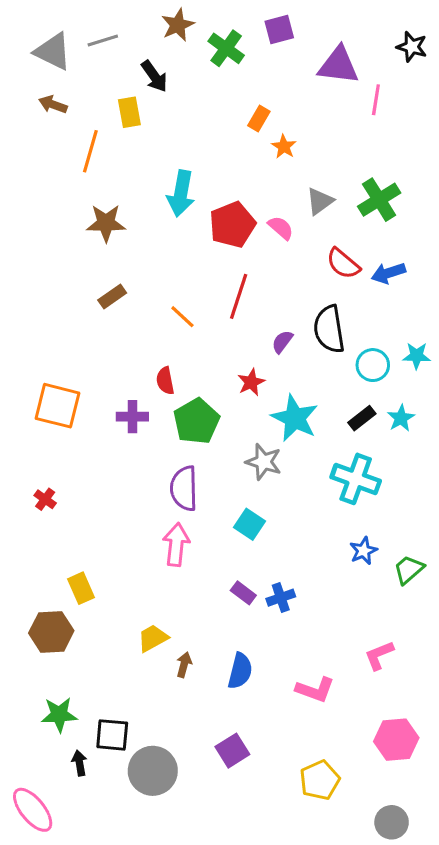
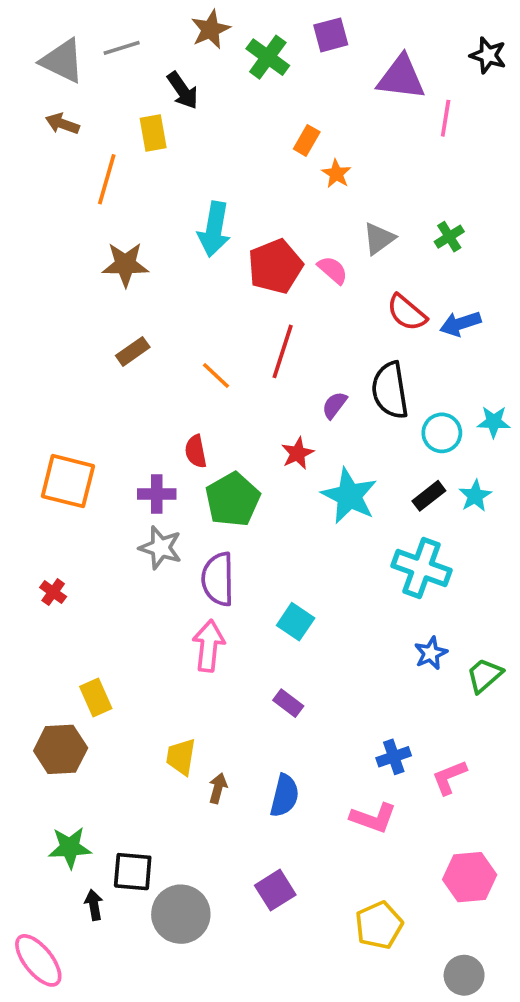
green cross: (379, 200) -> (449, 237), size x0.6
gray star: (264, 462) -> (160, 548), moved
blue cross: (281, 598) -> (394, 757), moved
yellow trapezoid: (153, 638) -> (181, 757), turned -52

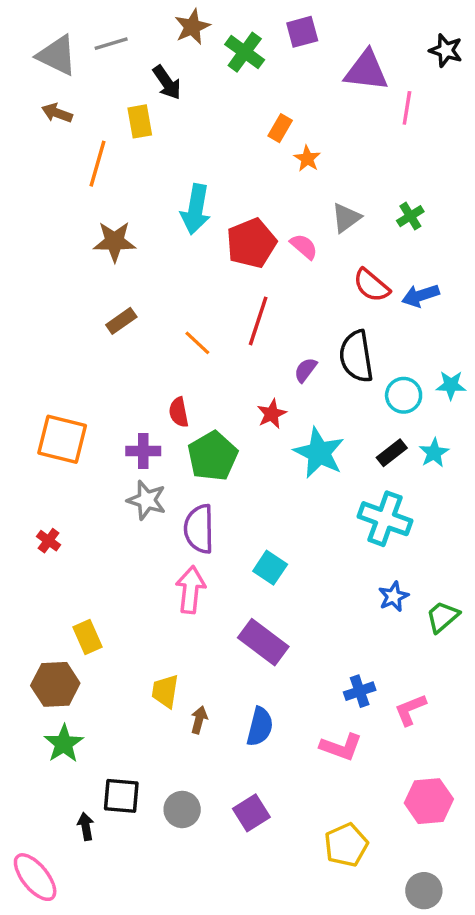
purple rectangle: (288, 703) -> (263, 642), size x1.8
green star: (70, 848) -> (64, 744), moved, turned -30
gray circle: (181, 914) -> (182, 809), moved, size x0.7

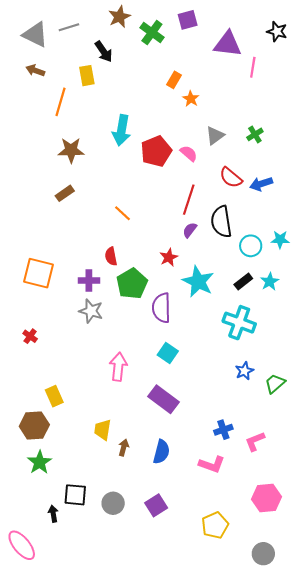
brown rectangle: (121, 321) -> (65, 193), moved
red line: (258, 321) -> (189, 200), moved
purple semicircle: (199, 529) -> (161, 308), moved

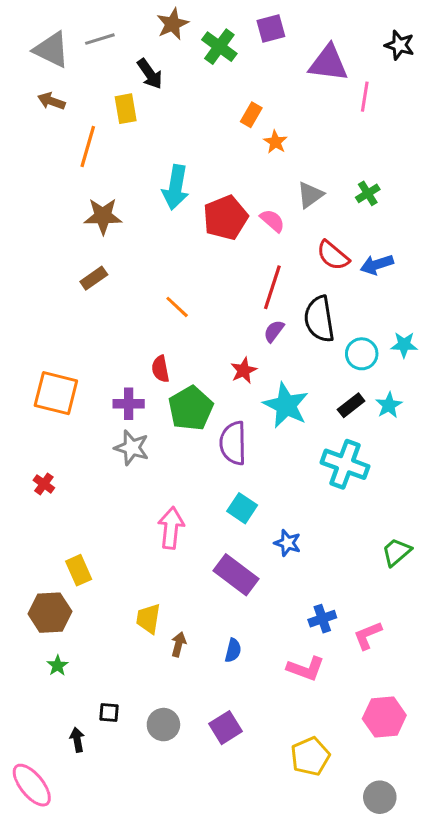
blue star: (244, 371) -> (288, 543), moved, turned -30
blue semicircle: (161, 452) -> (233, 650), size x0.7
green star: (40, 462) -> (58, 666), size x0.6
black square: (75, 495) -> (109, 712), size x0.6

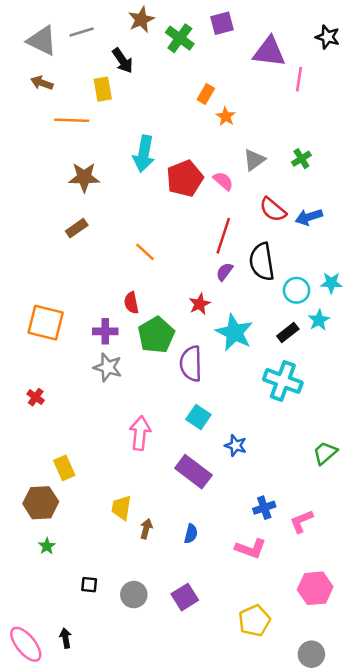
orange line: (88, 147) -> (72, 120), turned 76
cyan star: (389, 405) -> (319, 320), moved
black arrow: (77, 740) -> (66, 638), moved

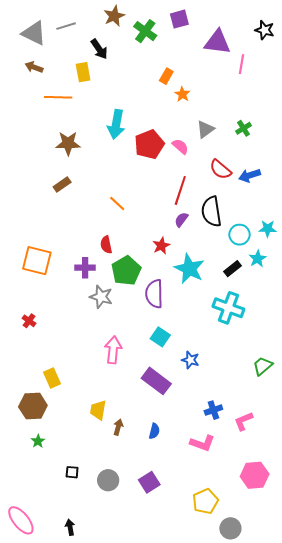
gray star: (108, 367) -> (101, 297), moved
black arrow: (66, 638) -> (70, 527), moved
gray circle: (311, 654) -> (230, 528), moved

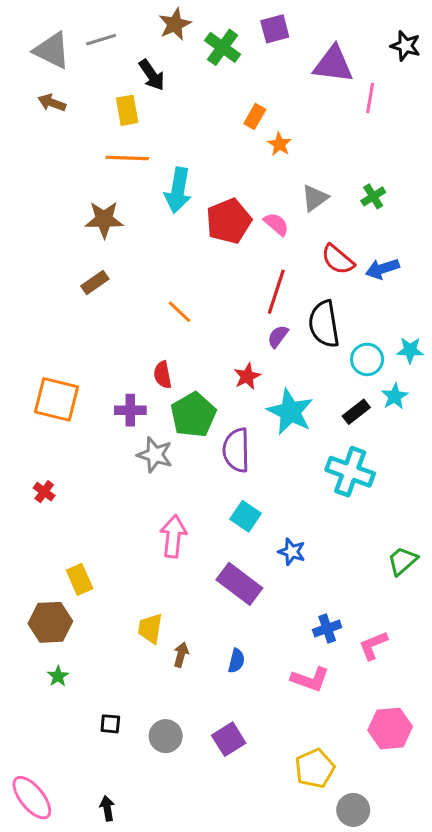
orange line: (58, 97) -> (127, 158), moved

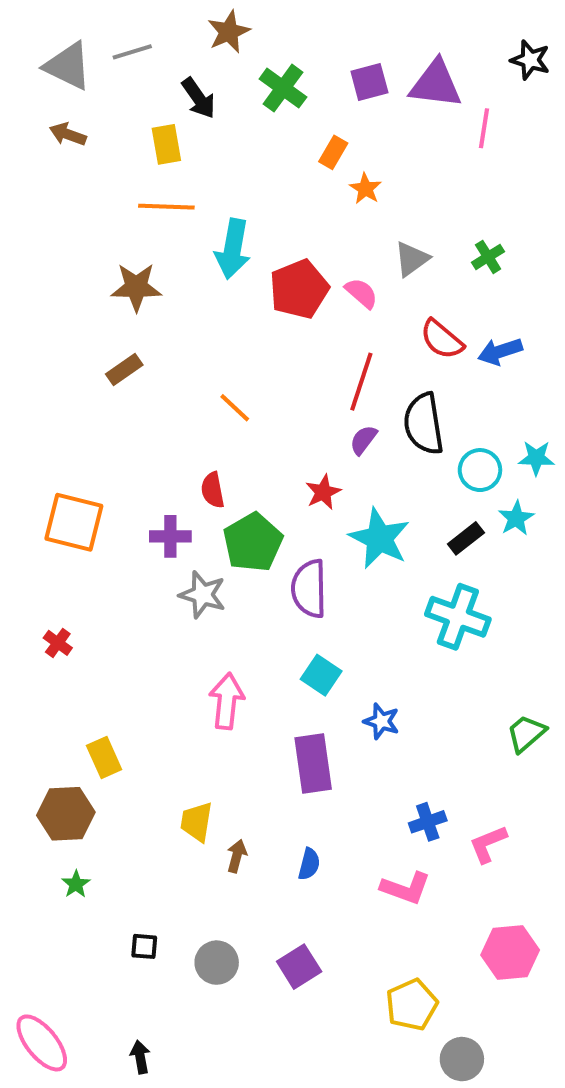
purple square: (275, 29) -> (369, 82), moved
green cross: (223, 47) -> (283, 88), moved
purple rectangle: (239, 584) -> (313, 764), turned 45

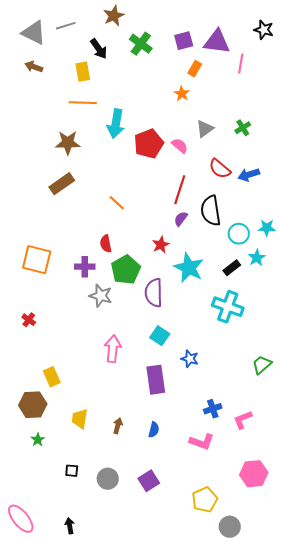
orange rectangle: (333, 152) -> (195, 69), moved
brown rectangle: (124, 370) -> (62, 184), size x1.4
yellow trapezoid: (197, 822) -> (80, 419), moved

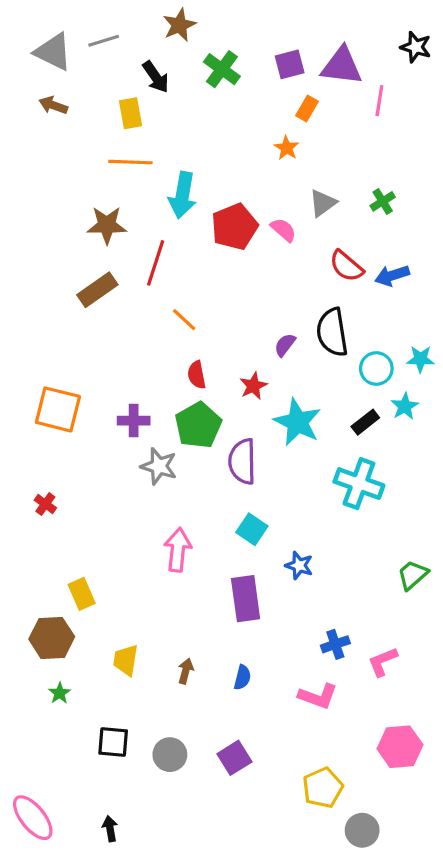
red line: (180, 190) -> (156, 263), moved
red semicircle: (106, 244) -> (197, 375), moved
black square: (72, 471) -> (113, 742), size x1.5

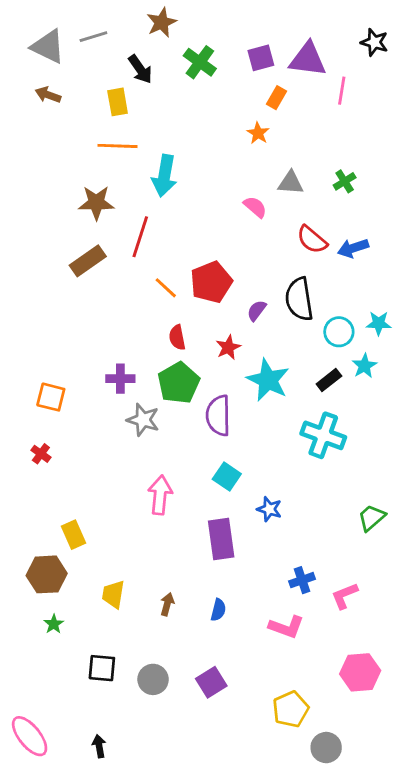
gray triangle: (323, 203) -> (291, 183), turned 40
red pentagon: (234, 227) -> (211, 282), moved
orange square: (58, 409) -> (51, 397), moved, size x0.7

